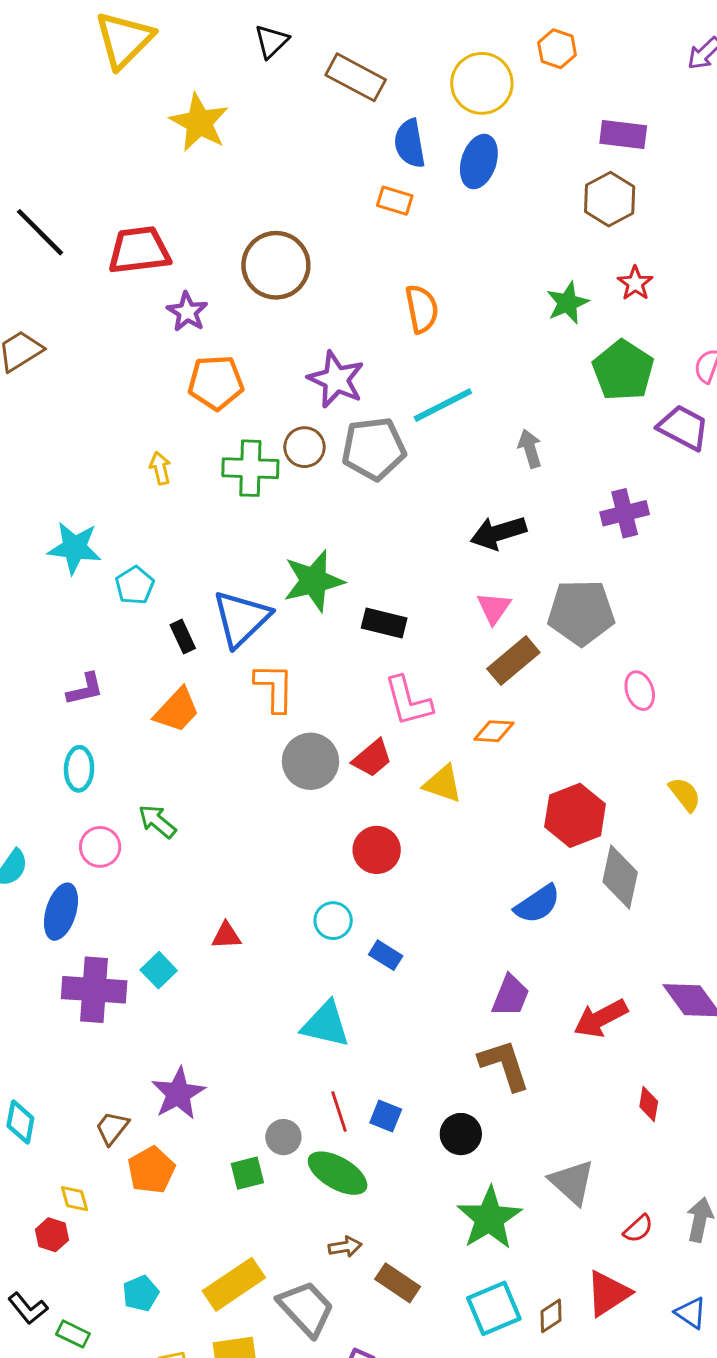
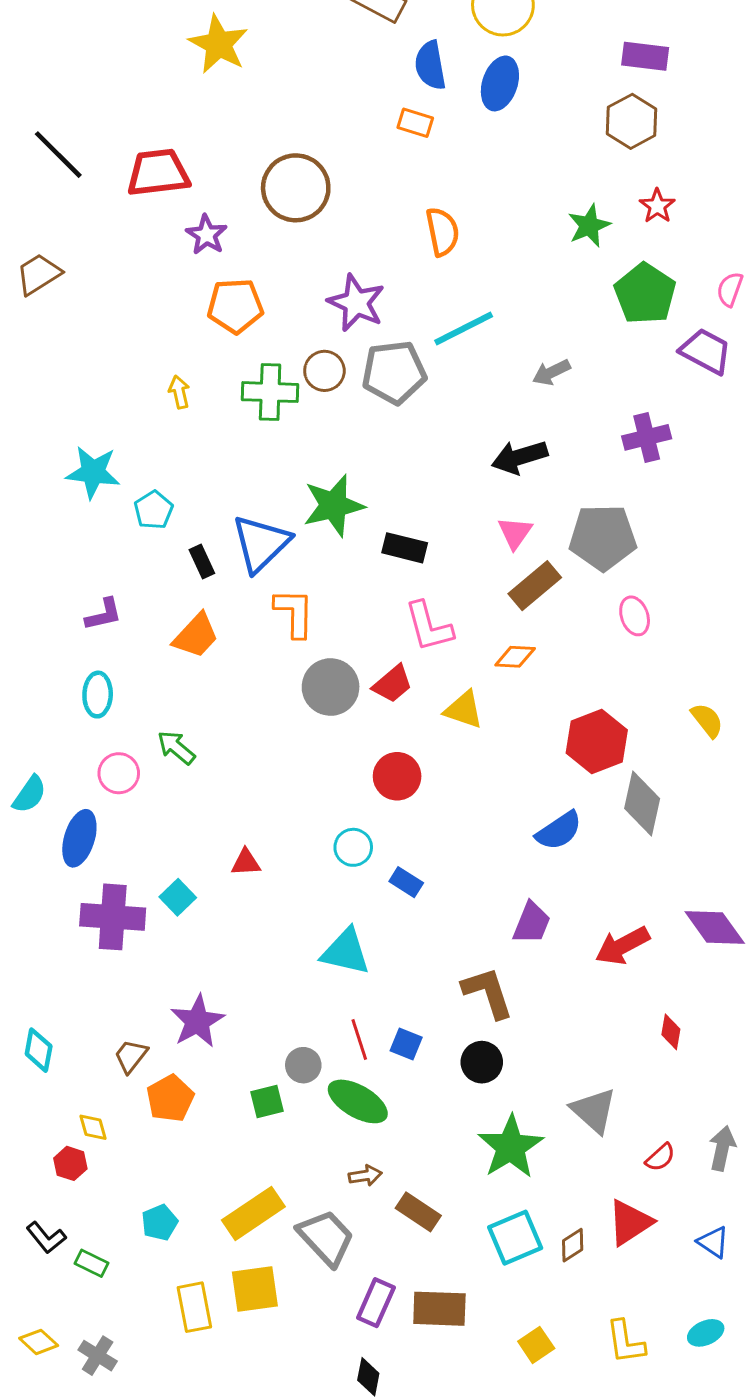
gray arrow: (530, 449) -> (551, 372), turned -99
pink ellipse: (640, 691) -> (635, 616), moved
brown L-shape: (504, 1065) -> (488, 993), moved

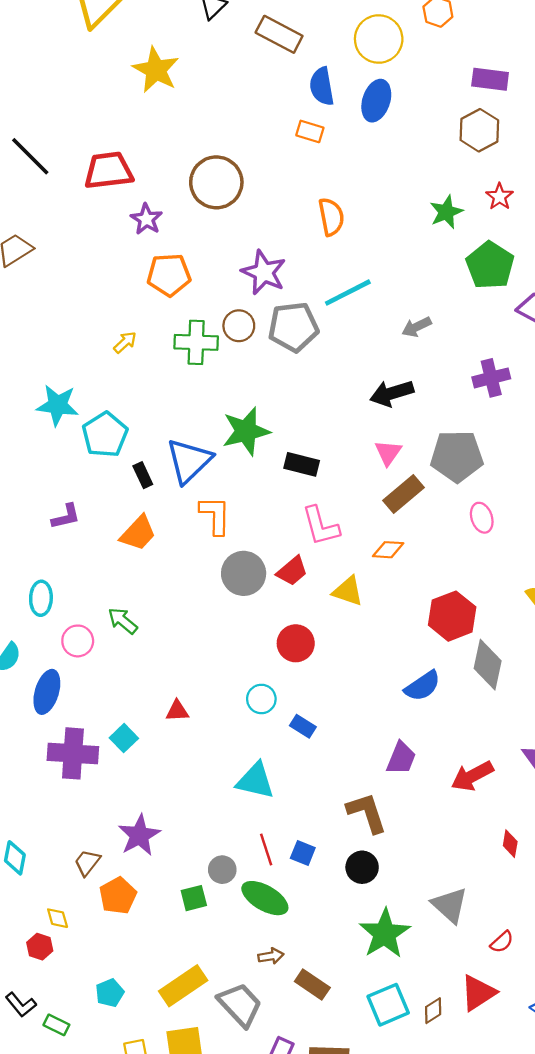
yellow arrow: (179, 392) -> (125, 342), turned 60
cyan pentagon: (154, 510) -> (105, 435), size x1.5
cyan ellipse: (98, 695) -> (41, 598), moved

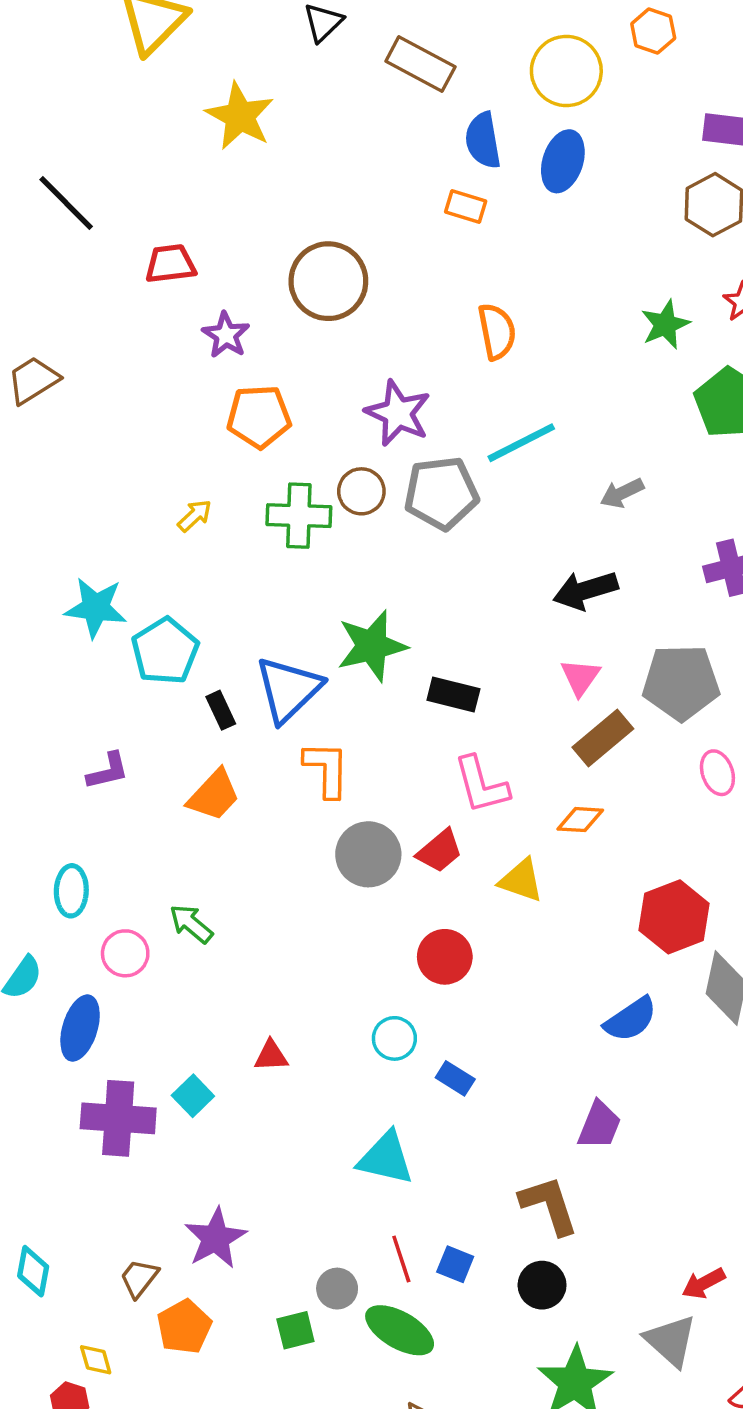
black line: (30, 156) -> (66, 203), moved
red trapezoid: (108, 171) -> (170, 264), size x0.7
red arrow: (472, 776) -> (704, 1283), moved, size x0.7

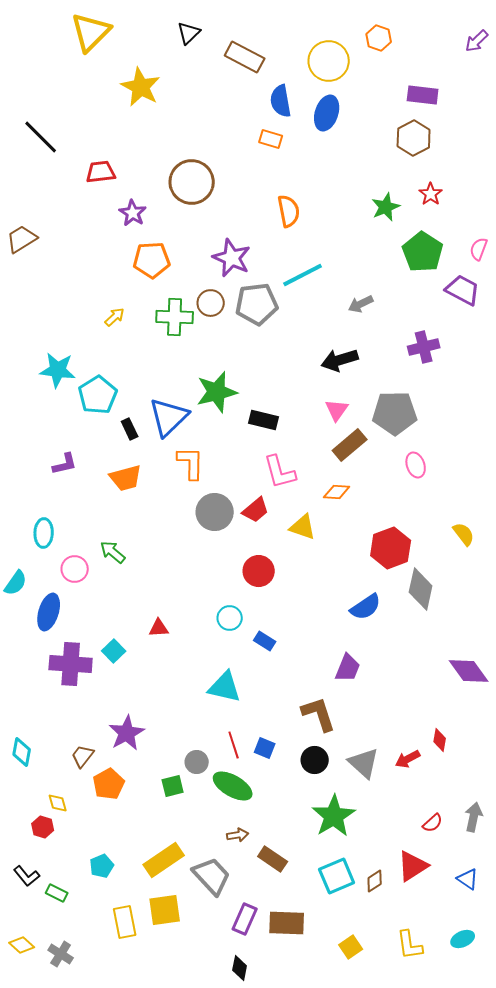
orange trapezoid: (214, 795) -> (126, 478), turned 32
gray triangle: (671, 1341) -> (364, 763), moved

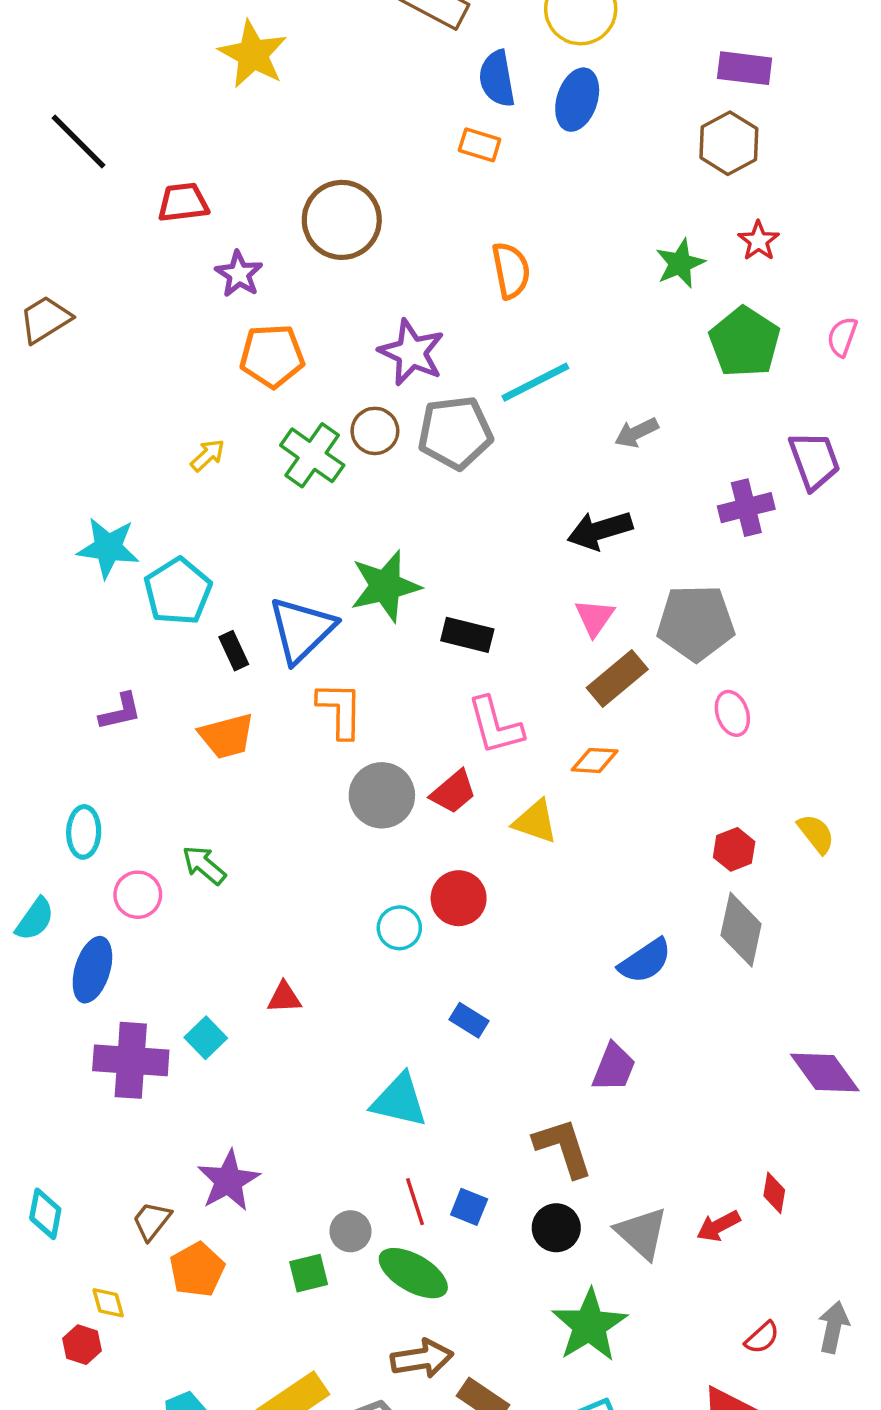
purple trapezoid: (463, 290) -> (814, 461), moved, turned 42
green cross: (175, 317) -> (312, 455), turned 33
red hexagon: (391, 548) -> (734, 849), moved, size x0.6
cyan circle: (230, 618) -> (399, 928), moved
brown arrow: (238, 835) -> (422, 1359), size x1.6

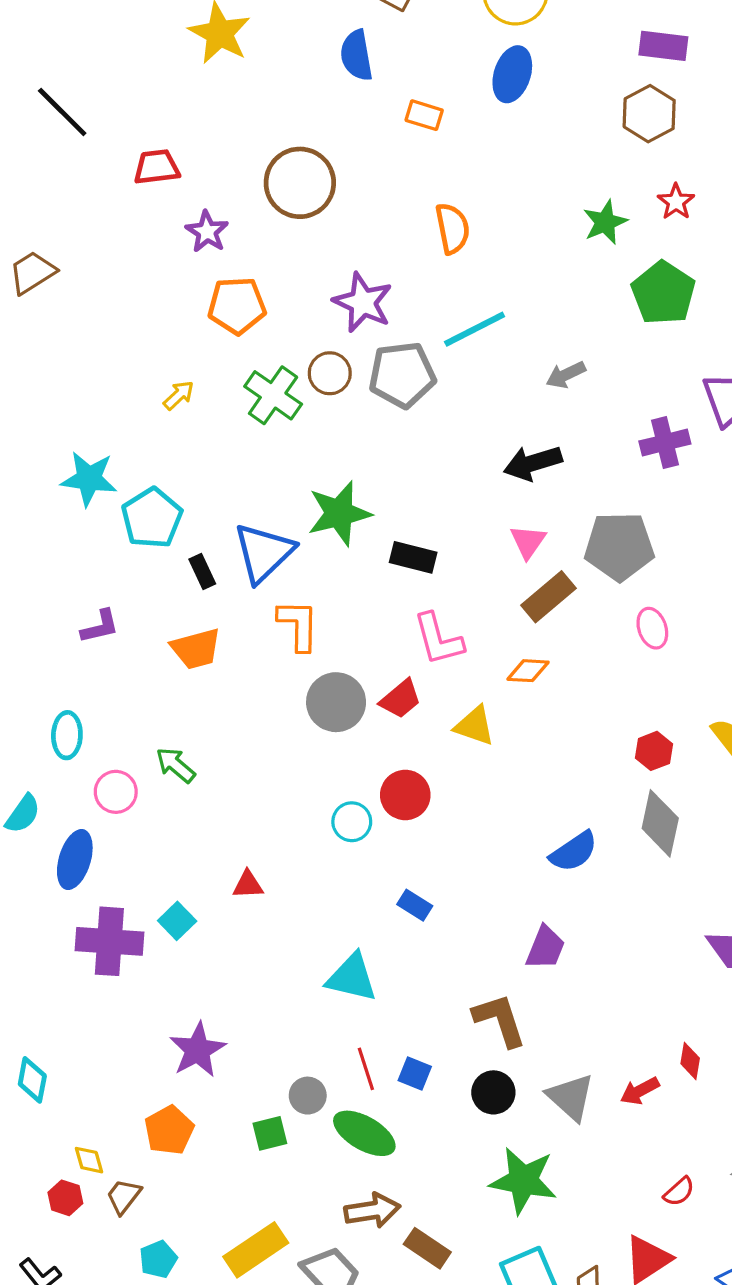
blue semicircle: (497, 79) -> (356, 55), moved
brown trapezoid: (152, 1221) -> (124, 1196), moved
green star: (589, 1325) -> (523, 1181), turned -30

